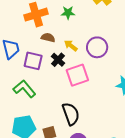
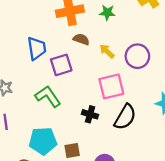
black cross: (58, 60) -> (90, 114), moved, turned -32
purple square: (33, 61) -> (61, 65), turned -36
black semicircle: (71, 114) -> (125, 117), moved, turned 45

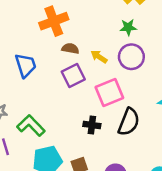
green star: (107, 13) -> (128, 27), moved
purple square: (61, 65) -> (73, 76), moved
green L-shape: (48, 96) -> (31, 125), moved

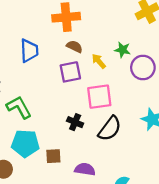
green star: (128, 27) -> (123, 50), moved
purple circle: (131, 57) -> (143, 68), moved

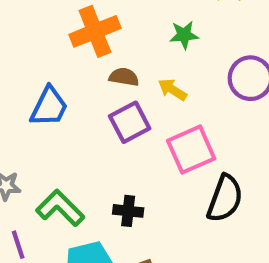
green star: (123, 50) -> (184, 35), moved
blue trapezoid: (29, 51) -> (49, 107), turned 45
black cross: (75, 122) -> (128, 211), moved

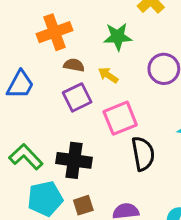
green star: (184, 35) -> (118, 37), size x1.4
black semicircle: (225, 198) -> (143, 154), turned -32
black cross: (128, 211) -> (74, 160), size x1.6

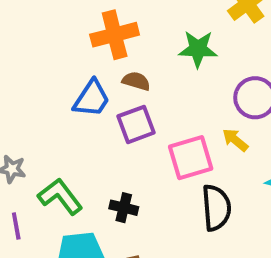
yellow arrow: (108, 75) -> (235, 140), moved
blue trapezoid: (20, 85) -> (92, 99), moved
black cross: (74, 160) -> (124, 208), size x0.6

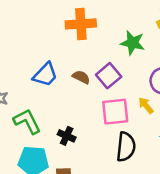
brown semicircle: (136, 81) -> (81, 77), moved
blue trapezoid: (92, 99) -> (45, 75), moved
purple square: (136, 124) -> (109, 76), moved, turned -30

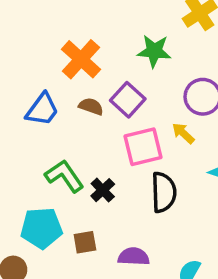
orange cross: (81, 24) -> (81, 59), moved, turned -36
green L-shape: (27, 121) -> (64, 176), moved
black cross: (67, 136) -> (103, 190), moved, turned 30

